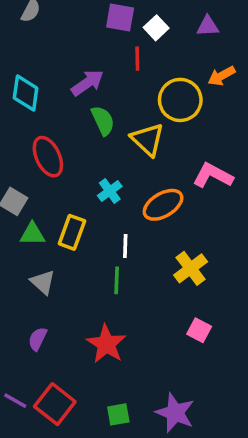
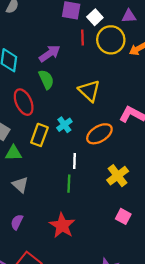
yellow circle: (180, 100) -> (111, 40), moved
green semicircle: (103, 121) -> (46, 79), moved
yellow rectangle: (72, 232) -> (39, 135), moved

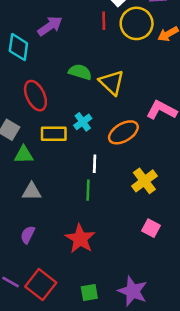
purple arrow: (50, 53) -> (50, 26), moved
green semicircle: (46, 79) -> (80, 72), moved, turned -48
yellow rectangle: (39, 135) -> (54, 134), turned 70
gray triangle: (20, 185) -> (32, 191), turned -42

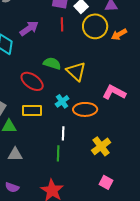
red line: (104, 21) -> (62, 24), moved
red ellipse: (35, 96) -> (32, 81), moved, turned -30
cyan cross: (83, 122) -> (62, 101), moved
orange ellipse: (123, 132) -> (85, 109), turned 30
purple semicircle: (28, 235) -> (12, 187), turned -96

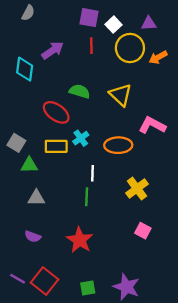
yellow triangle: (76, 71) -> (121, 95), moved
cyan cross: (62, 101) -> (81, 138), moved

